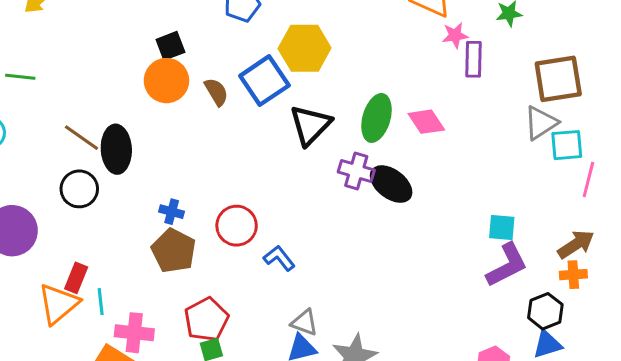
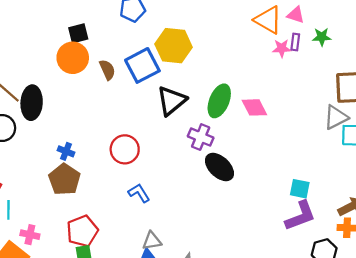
purple rectangle: (474, 59) -> (295, 42), moved, size x0.7
black ellipse: (391, 184) -> (219, 167), moved
red circle: (237, 226) -> (125, 149), moved
gray triangle: (304, 323) -> (152, 241), turned -36
pink cross: (134, 333) -> (30, 235), size x0.7

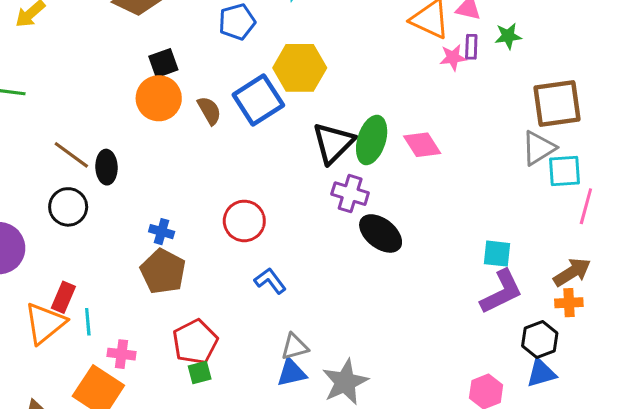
black triangle: (172, 101) -> (333, 143), moved
black ellipse: (32, 103) -> (106, 167), size x0.7

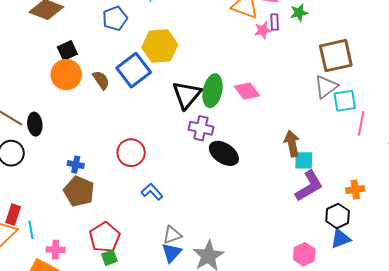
brown arrow: (572, 272) -> (292, 144), moved, turned -65
blue triangle: (292, 373) -> (172, 253), turned -30

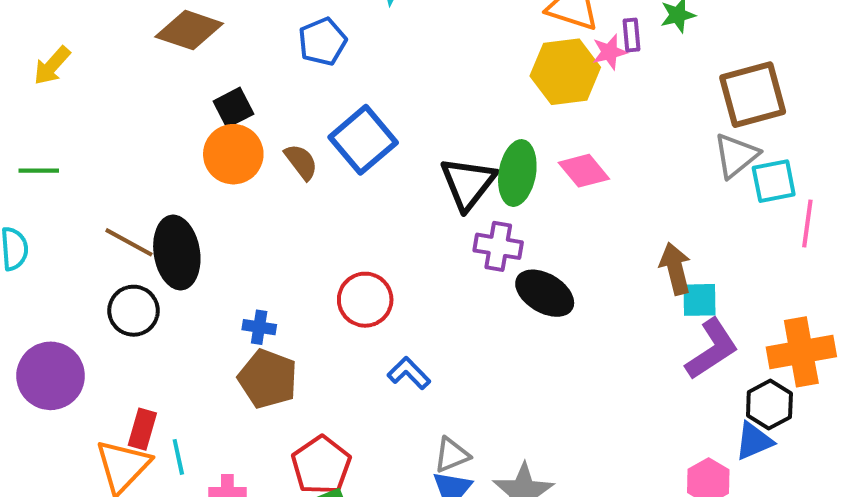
yellow hexagon: (160, 46) -> (565, 72), moved
black ellipse: (35, 124) -> (177, 253), size x1.6
orange cross: (355, 190) -> (801, 352), size x1.8
blue triangle: (340, 239) -> (754, 441), moved

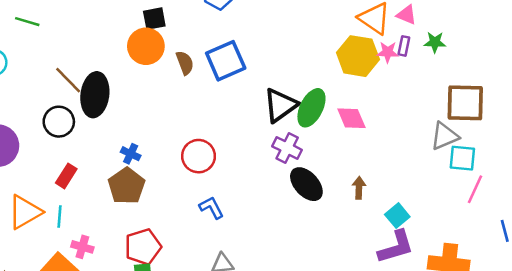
brown arrow: (675, 269) -> (359, 188), moved, size x0.7
cyan square: (700, 300) -> (397, 216), turned 35
red rectangle: (142, 429) -> (66, 176), moved

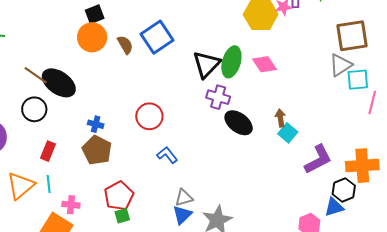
black ellipse: (95, 95) -> (59, 83), turned -52
cyan square: (397, 216) -> (288, 133), moved

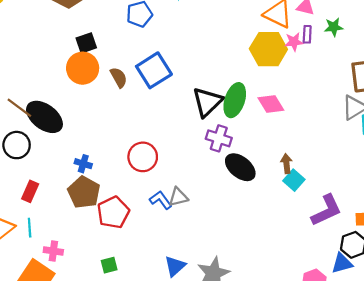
red pentagon: (119, 196) -> (113, 212), moved
gray triangle: (184, 198) -> (178, 197), moved

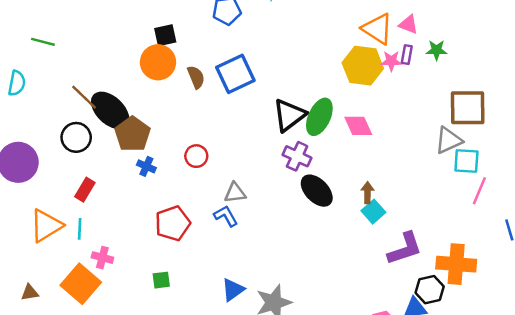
red circle: (143, 157) -> (196, 156), moved, size x0.7
brown pentagon: (84, 192) -> (132, 134), moved
gray triangle: (178, 197) -> (235, 193), moved

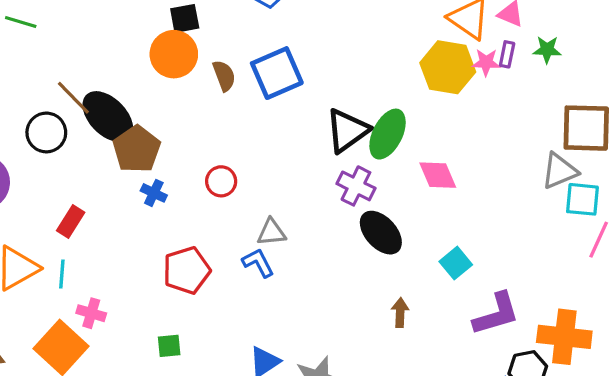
pink diamond: (358, 126) -> (438, 175), moved
black circle: (76, 137) -> (46, 132), moved
brown arrow: (367, 193) -> (400, 313), moved

